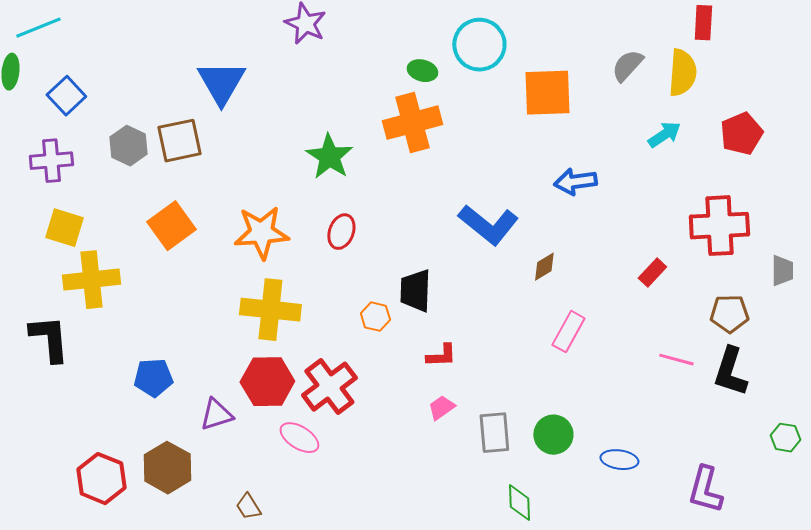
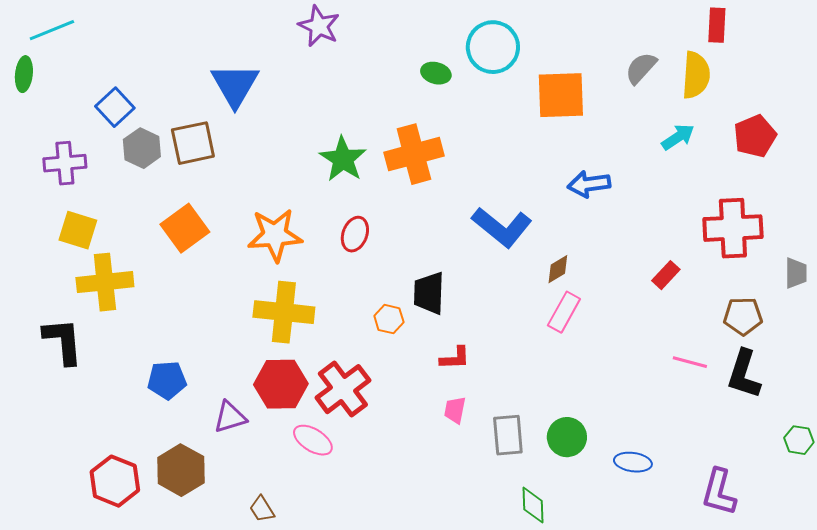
blue square: (66, 96) -> (115, 107), moved
orange cross: (412, 123) -> (414, 154), moved
pink rectangle: (568, 332) -> (564, 312), moved
pink trapezoid: (441, 408) -> (455, 410), turned -44

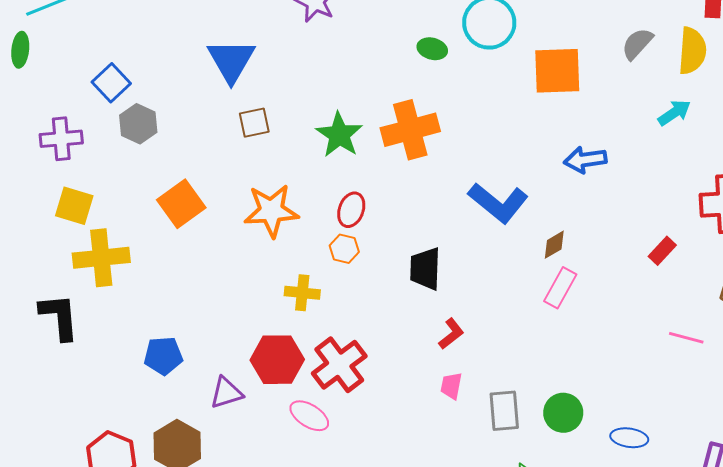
brown square: (193, 143) -> (254, 123), moved, size x0.7
yellow cross: (284, 312) -> (302, 293), moved, size x0.6
orange hexagon: (389, 319) -> (344, 249), moved
red L-shape: (455, 358) -> (451, 334), turned -36

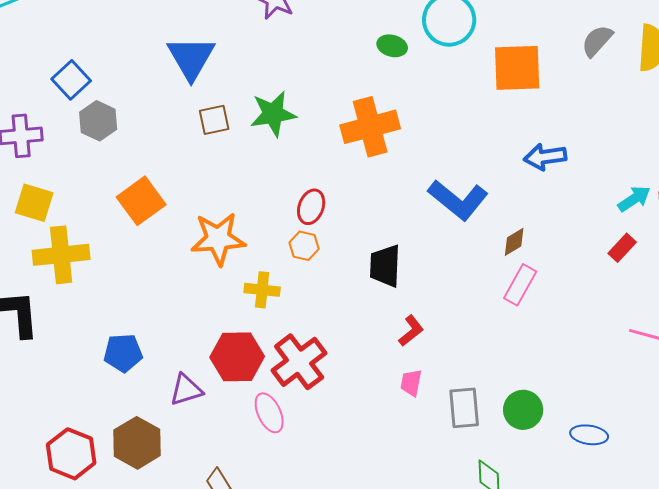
cyan arrow: (674, 113) -> (634, 199), moved
green star: (339, 135) -> (273, 114), moved, turned 30
orange star: (271, 211) -> (218, 239), moved
pink ellipse: (309, 416) -> (269, 413), turned 33

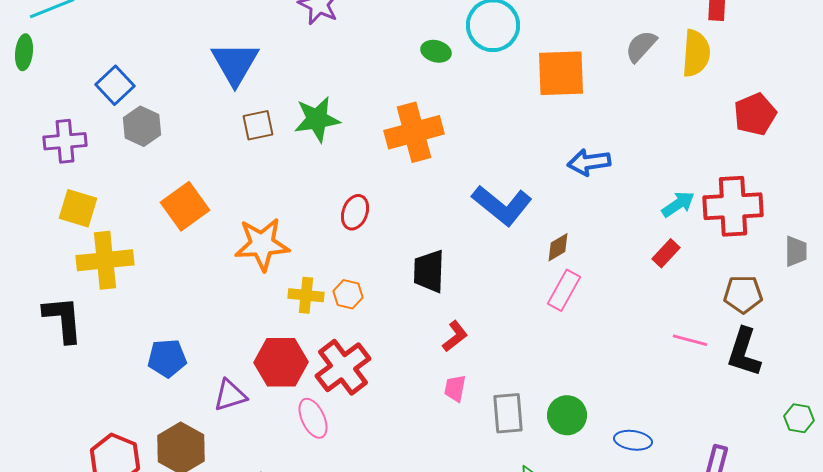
orange hexagon: (304, 246) -> (348, 294), moved

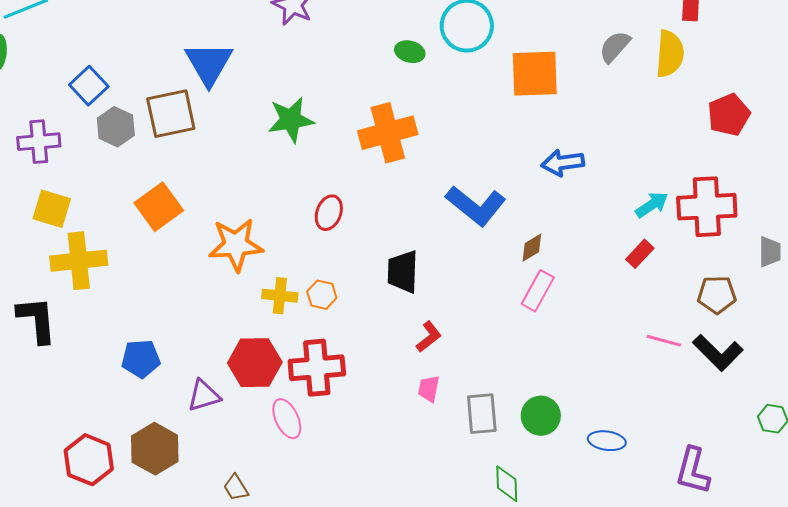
brown square: (258, 125) -> (171, 114), moved, size x1.6
black L-shape: (744, 352) -> (718, 353), turned -63
red cross: (343, 367) -> (317, 368), turned 32

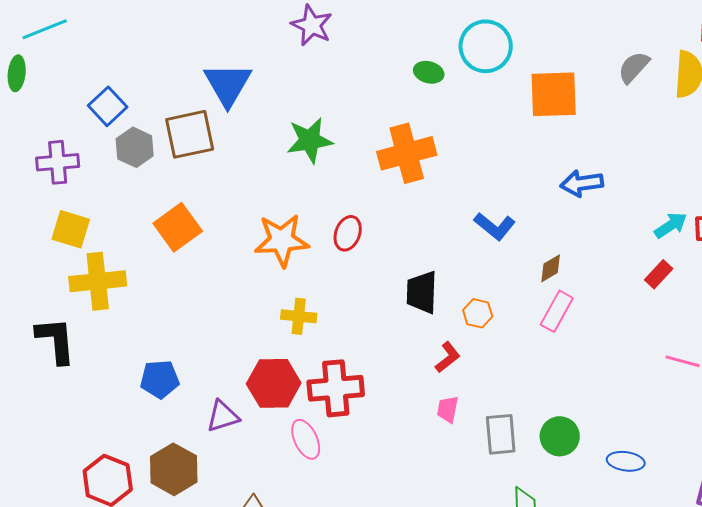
blue L-shape: (476, 206) -> (495, 226), size x0.7
orange star: (236, 245) -> (282, 240), moved
orange hexagon: (322, 295) -> (478, 313), moved

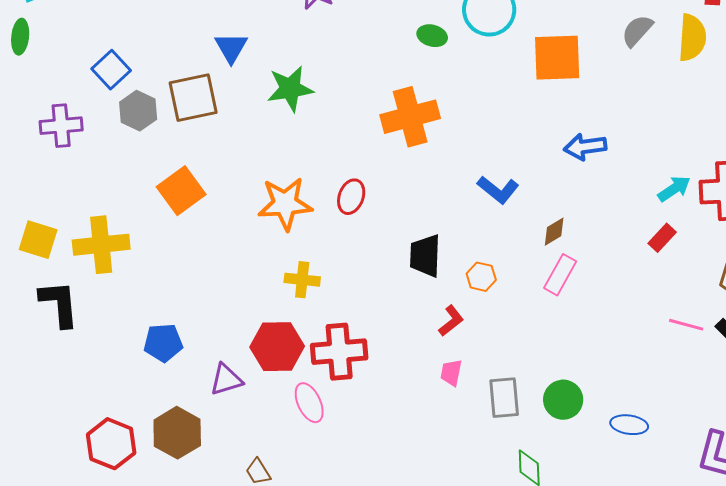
blue triangle: (228, 84) -> (231, 48), size x0.7
green star: (310, 140) -> (290, 89), moved
yellow square: (71, 229) -> (38, 240), moved

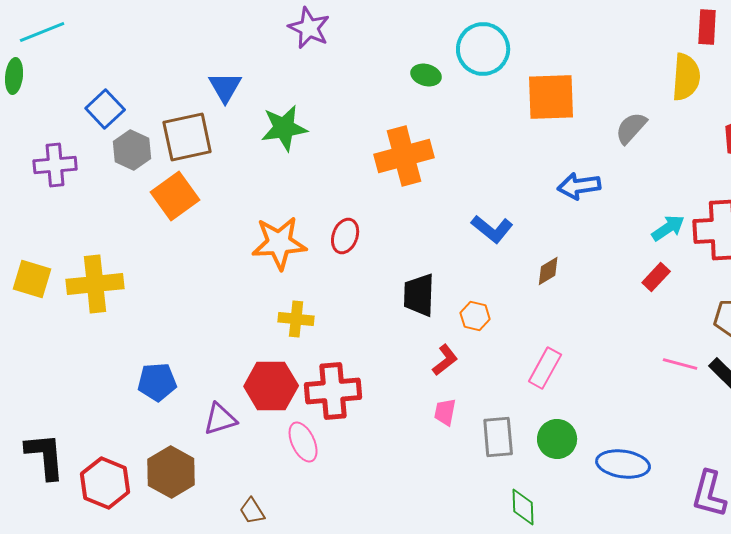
gray semicircle: (637, 31) -> (631, 128), moved
orange square: (181, 191) -> (175, 196), moved
pink rectangle: (560, 275) -> (545, 368), moved
black L-shape: (59, 304) -> (45, 456), moved
blue ellipse: (629, 425) -> (623, 464), size x1.4

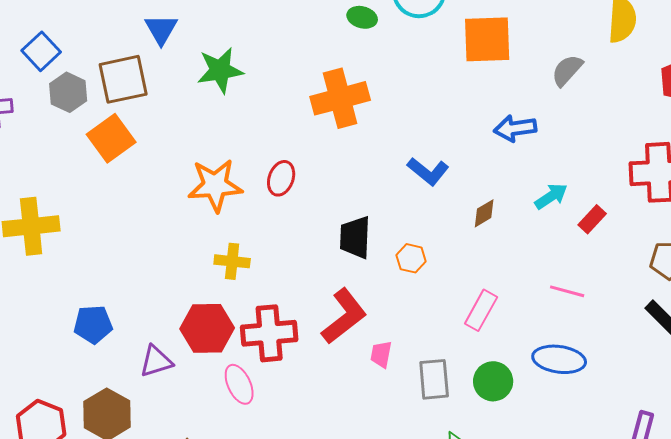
cyan arrow: (668, 228) -> (551, 196), moved
red L-shape: (445, 360) -> (344, 316), moved, size x1.8
pink line: (680, 364) -> (567, 291), moved
blue ellipse: (623, 464) -> (559, 359), moved

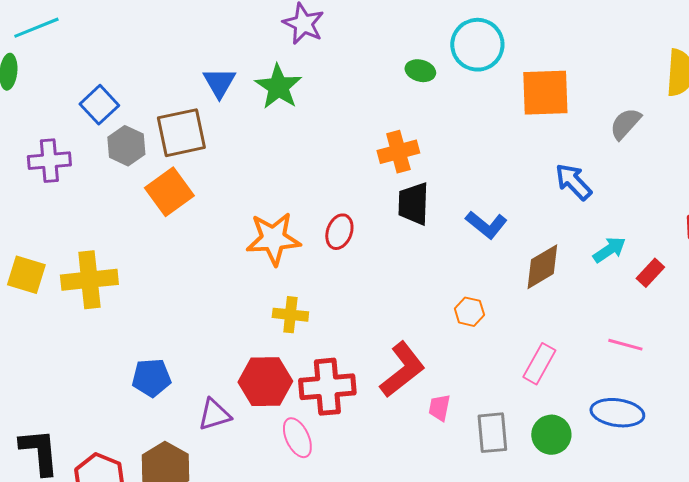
green star: (220, 70) -> (278, 87), moved, turned -30
orange cross: (340, 98) -> (398, 152), size x0.7
blue arrow: (515, 128) -> (573, 182), turned 54
brown diamond: (484, 213) -> (542, 267), size x1.6
black trapezoid: (355, 237) -> (413, 204), moved

